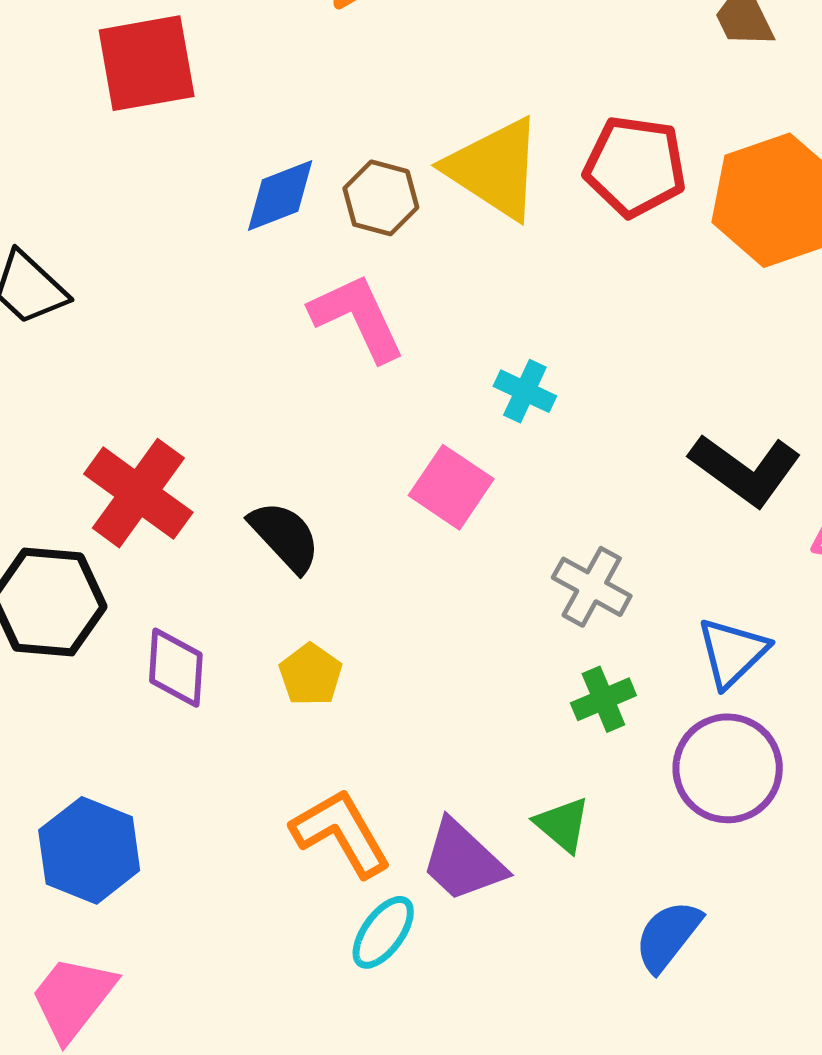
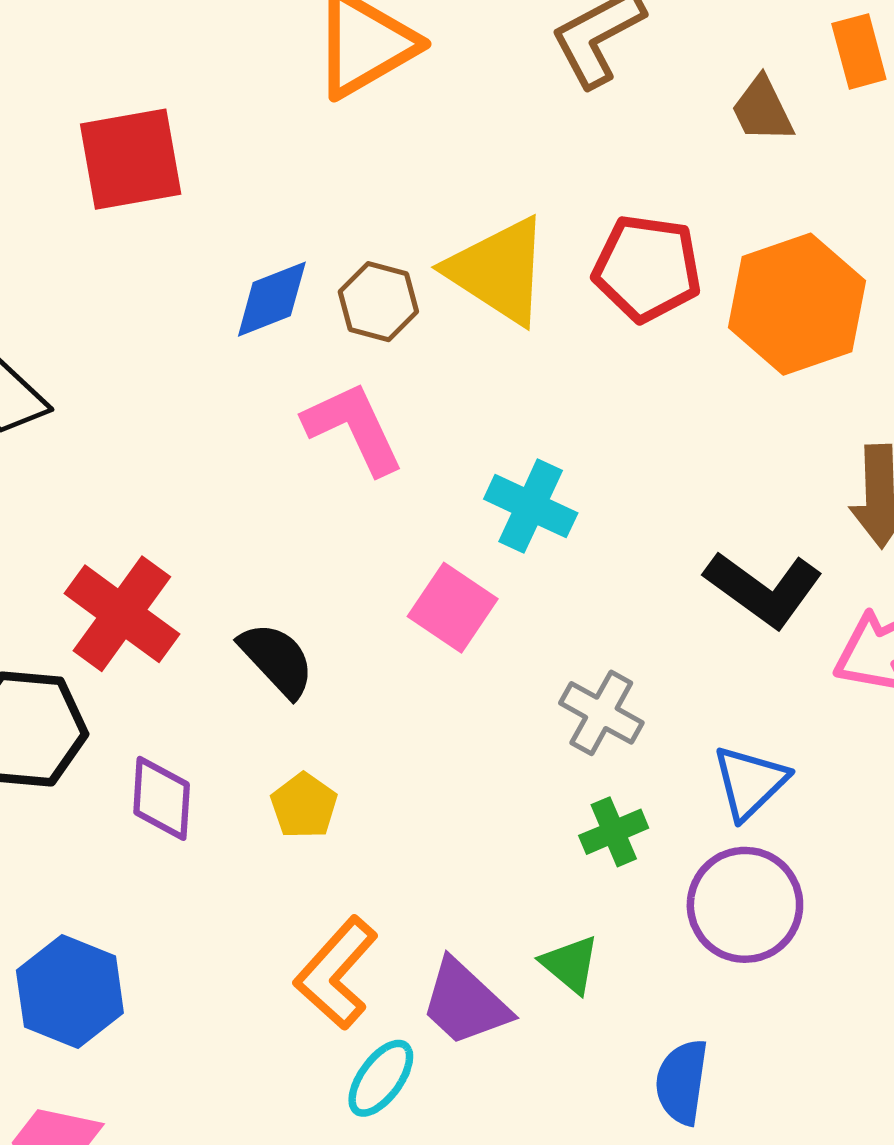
cyan cross: (525, 391) -> (531, 506), size x1.4
orange L-shape: (341, 833) -> (336, 973), turned -108
blue semicircle: (668, 936) -> (682, 1082), turned -30

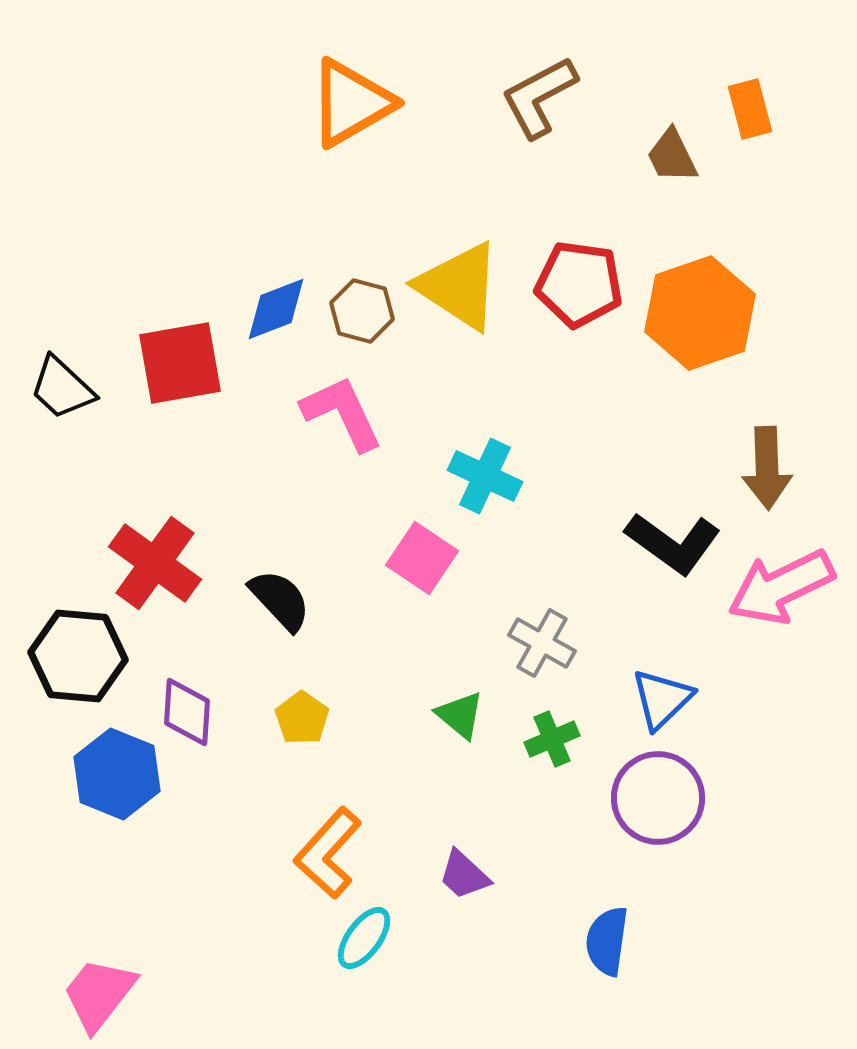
red square: (131, 159) -> (180, 363), moved
green triangle: (570, 964) -> (460, 715), moved
blue hexagon: (70, 992) -> (117, 774), moved
purple trapezoid: (465, 1003) -> (464, 875), moved, size x0.7

